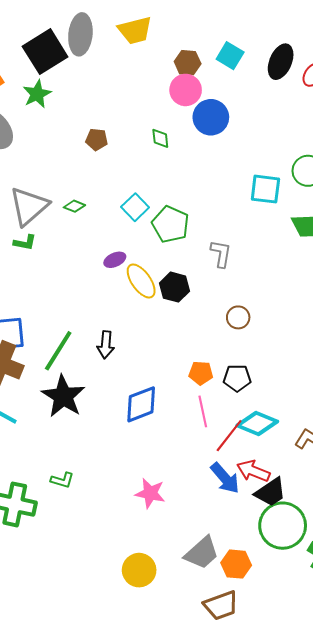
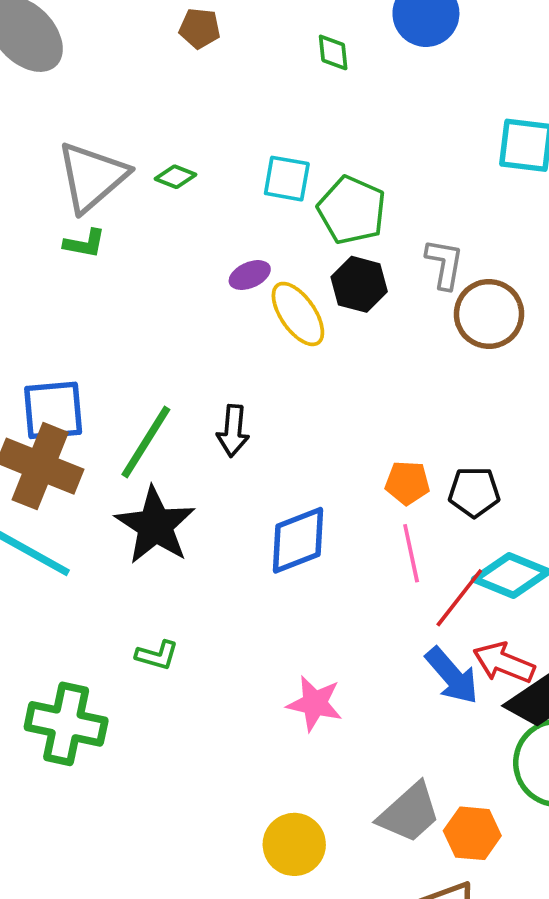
brown pentagon: (97, 139) -> (200, 28), moved
cyan square: (135, 207) -> (287, 179), turned -36
black hexagon: (174, 287) -> (359, 284), moved
brown circle: (238, 317) -> (489, 314), moved, size x1.6
green L-shape: (62, 480) -> (157, 655), moved

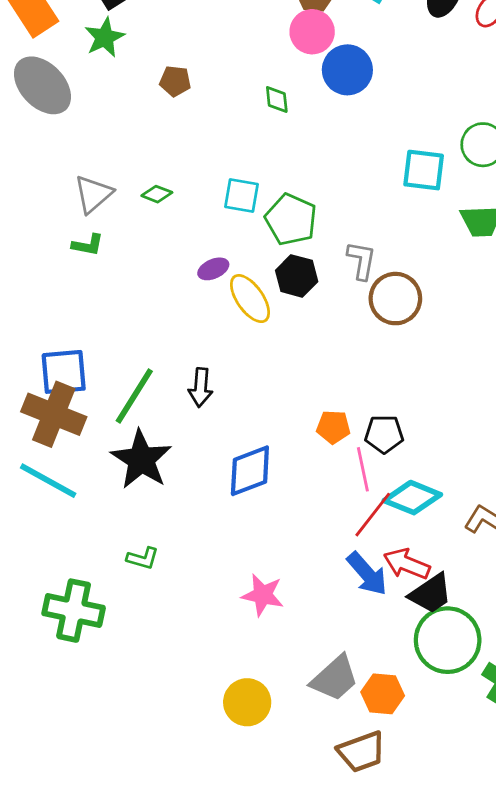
gray triangle: (92, 177) -> (93, 194), size x0.7
pink line: (411, 553) -> (363, 469), moved

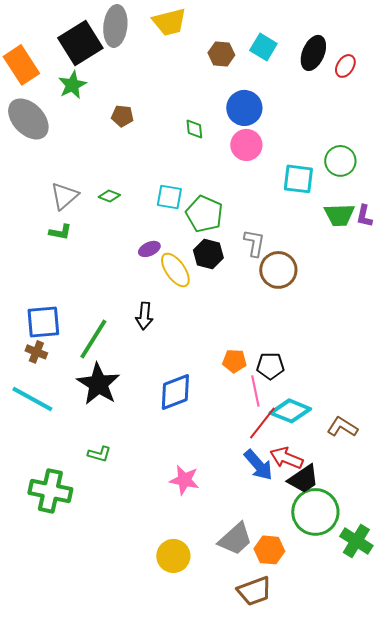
pink circle: (312, 32) -> (246, 145), moved
black arrow: (201, 387) -> (144, 316), moved
brown cross: (54, 414) -> (36, 352), size x0.5

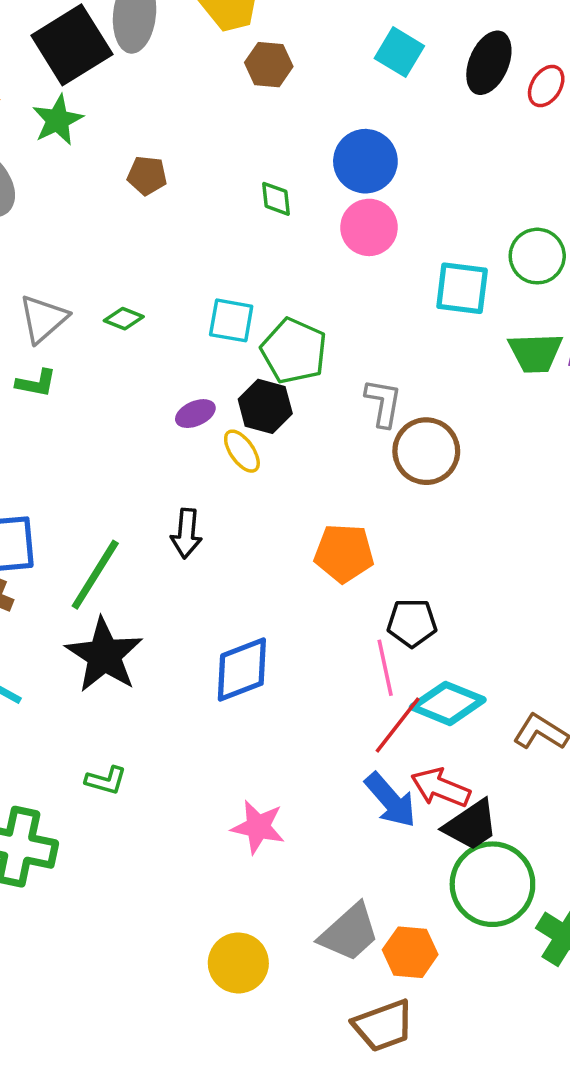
brown hexagon: (221, 54) -> (269, 65), moved
black hexagon: (208, 254) -> (265, 406), moved
yellow ellipse: (175, 270) -> (242, 451), size x0.7
orange pentagon: (234, 361) -> (344, 553), moved, size x1.4

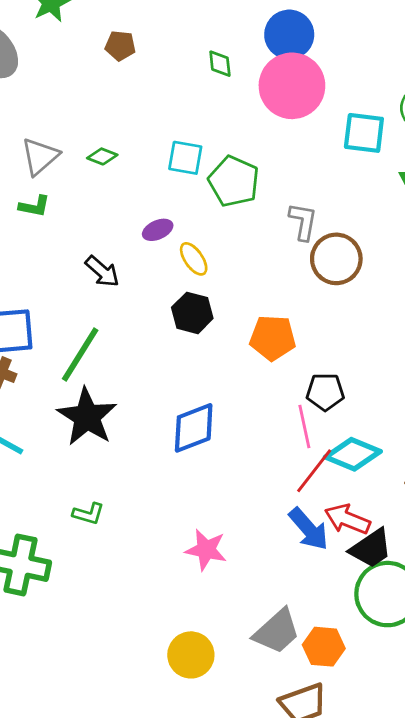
pink circle: (369, 227) -> (292, 86), size x1.5
black hexagon: (265, 406) -> (192, 313), moved
black arrow: (186, 533) -> (102, 271), moved, turned -54

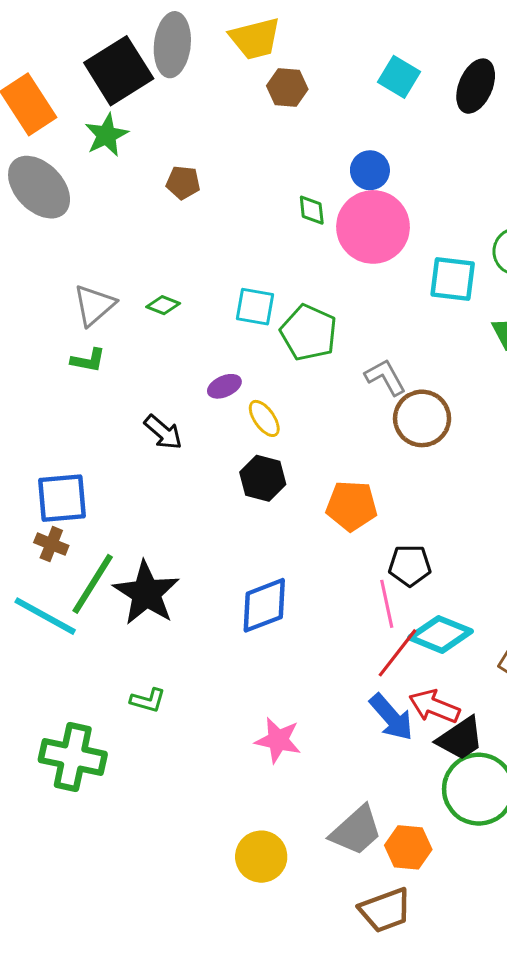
blue circle: (289, 35) -> (370, 170), size x0.7
green diamond: (220, 64) -> (312, 210), moved
gray L-shape: (303, 222) -> (385, 377), turned -39
green line: (80, 354) -> (93, 584), moved

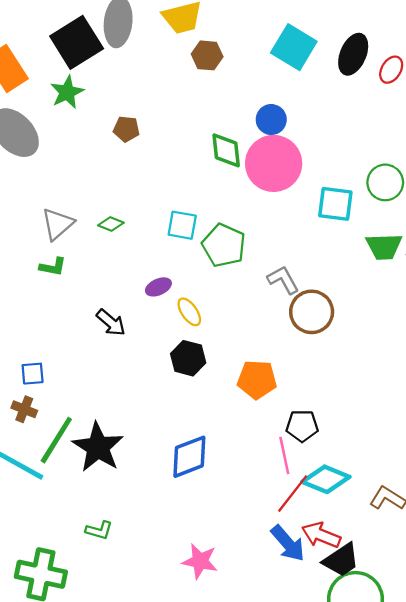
cyan square: (399, 77) -> (294, 47), size x1.4
green diamond: (312, 210) -> (226, 150), size x1.5
blue square: (62, 498) -> (33, 374), size x0.6

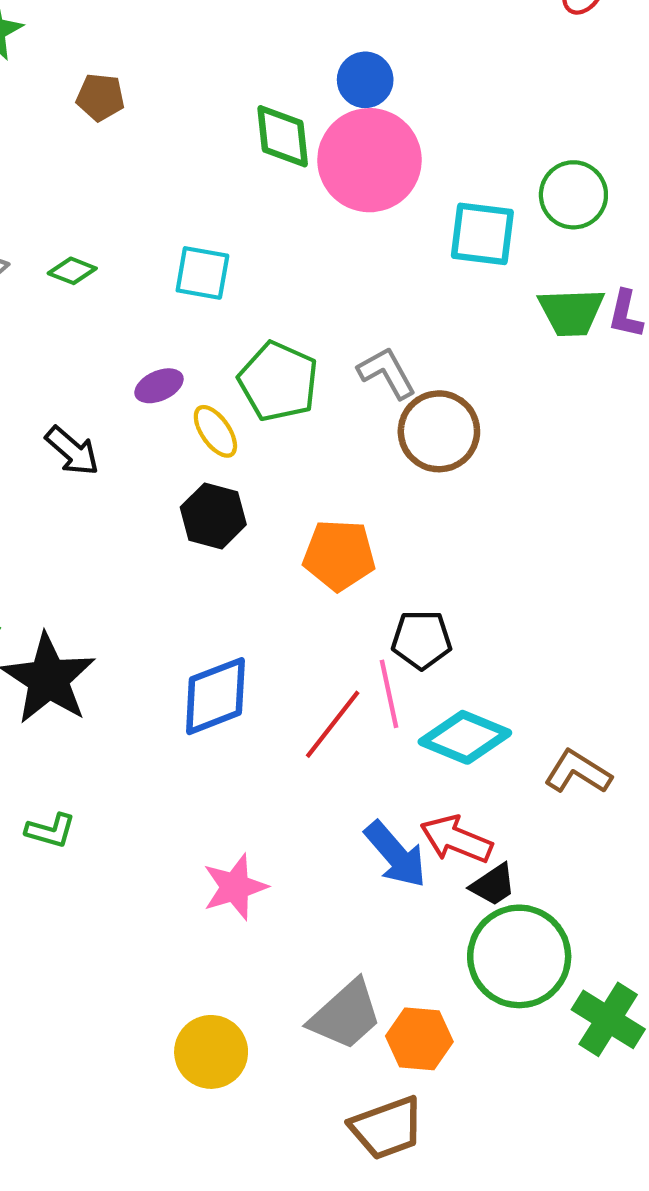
green pentagon: (224, 245) -> (278, 381), moved
red line: (293, 494) -> (333, 724), moved
black trapezoid: (341, 560) -> (493, 885), size x0.7
pink star: (200, 561) -> (235, 887), turned -30

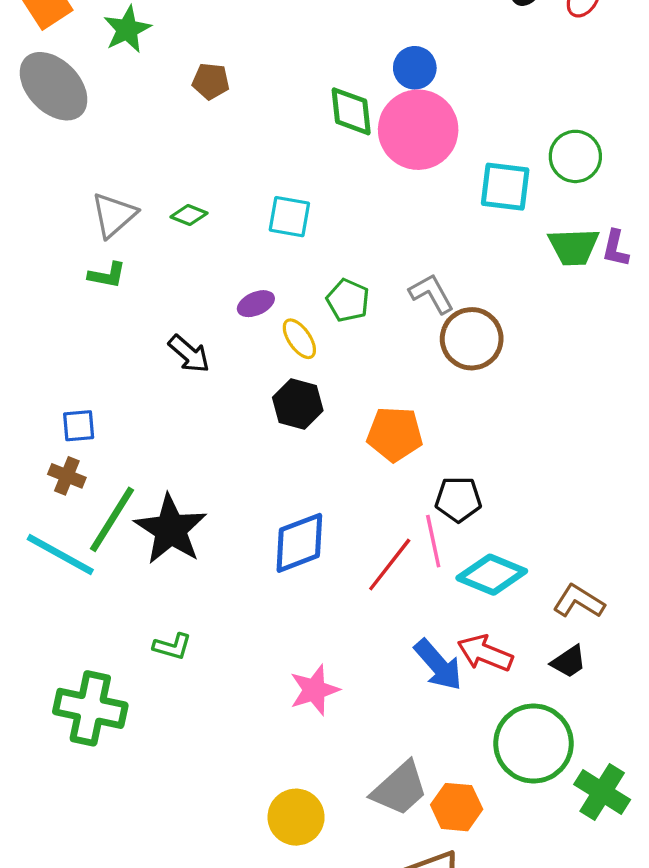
green pentagon: (278, 381) -> (348, 300), size x0.7
black trapezoid: (493, 885) -> (569, 662), moved

